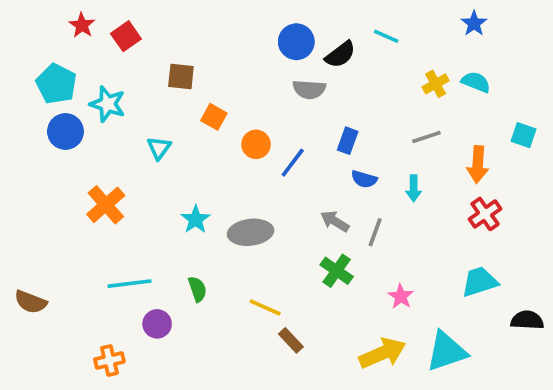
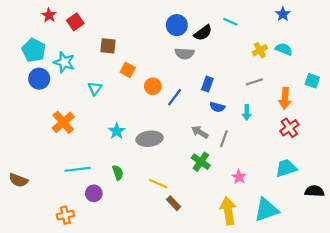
yellow arrow: (382, 353) -> (228, 211), turned -76

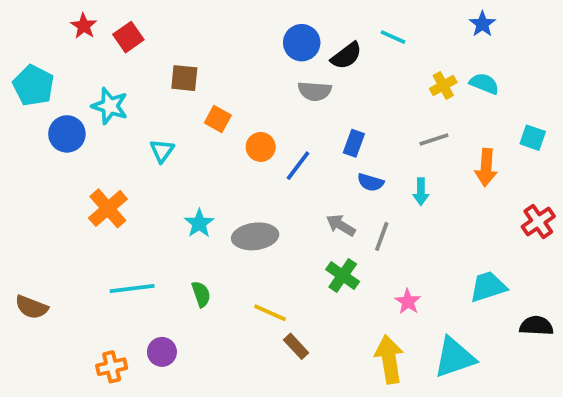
cyan pentagon: (34, 50) -> (33, 85), moved
red cross: (289, 128) -> (538, 221), moved
purple circle: (94, 193) -> (162, 352), moved

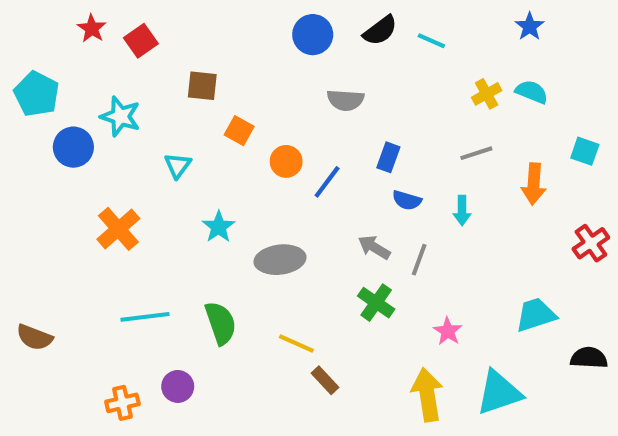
blue circle: (302, 43) -> (313, 35), moved
black semicircle: (346, 56) -> (380, 30), moved
cyan star: (199, 223) -> (219, 227), moved
green semicircle: (201, 294) -> (221, 323), size x1.5

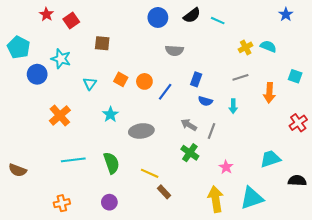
blue star: (530, 26) -> (286, 14), moved
orange square: (239, 131) -> (121, 79), moved
purple circle: (178, 386) -> (109, 202), moved

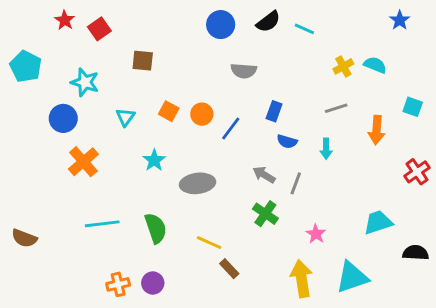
blue circle: (37, 74) -> (63, 118), moved
orange cross: (62, 203) -> (118, 284), moved

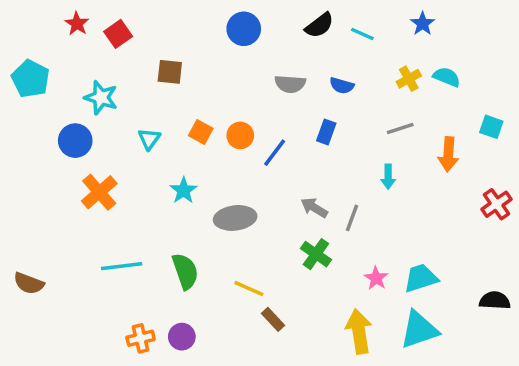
blue star: (400, 20) -> (423, 24), moved
blue circle: (221, 25) -> (244, 29), moved
blue semicircle: (287, 141) -> (342, 86), moved
cyan trapezoid: (378, 222) -> (421, 278), moved

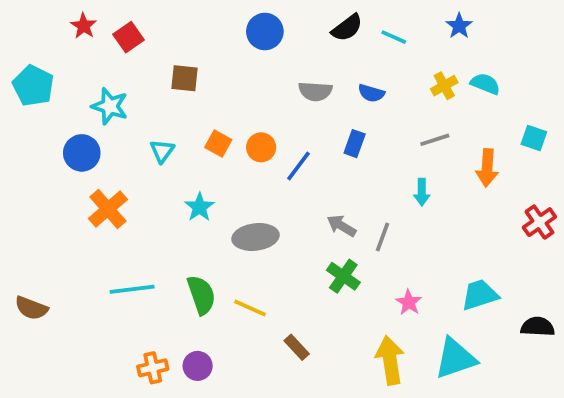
cyan trapezoid: (421, 278) -> (480, 295), moved
yellow line: (249, 288) -> (250, 308), moved

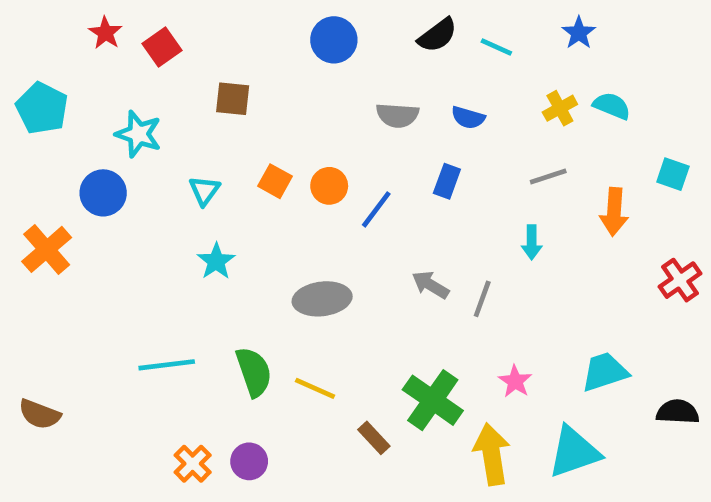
cyan star: (199, 207) -> (216, 261), moved
orange cross: (108, 209) -> (47, 249), moved
green cross: (343, 276) -> (433, 400), moved, size x1.4
brown semicircle: (31, 308) -> (40, 414), moved
orange cross: (153, 368) -> (193, 464), turned -32

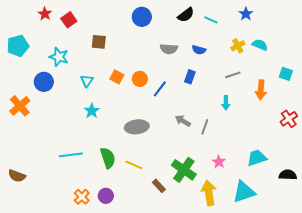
cyan pentagon: (42, 108) -> (18, 46), turned 30

